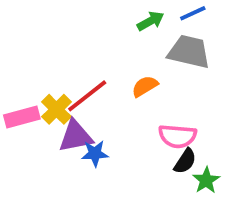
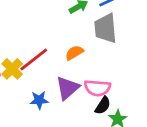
gray trapezoid: (189, 52) -> (105, 28), turned -108
purple triangle: (76, 136) -> (68, 88), moved, turned -30

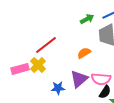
red line: (34, 59) -> (46, 45), moved

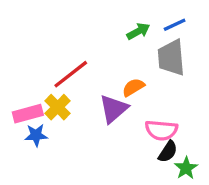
purple triangle: (79, 79) -> (114, 109), moved
blue star: (58, 88) -> (36, 135), moved

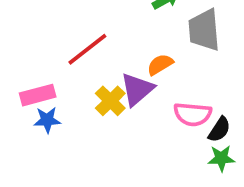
yellow cross: (58, 107) -> (110, 101), moved
black semicircle: (168, 152) -> (219, 130), moved
green star: (186, 168) -> (221, 158), turned 30

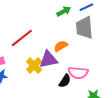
purple triangle: (137, 89) -> (48, 59), turned 30
black semicircle: (219, 130) -> (65, 81), moved

